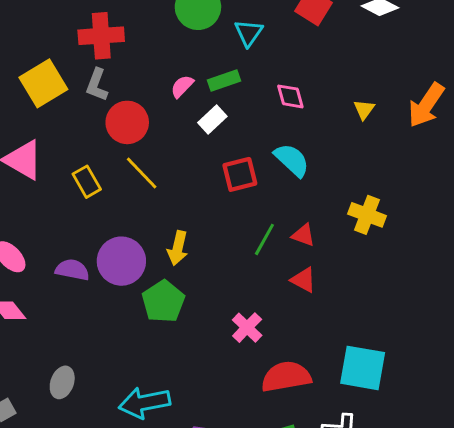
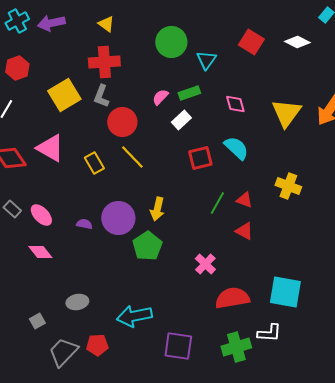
yellow triangle: (364, 109) -> (286, 113), size x2.0
purple semicircle: (72, 270) -> (84, 224), size x0.7
gray ellipse: (62, 382) -> (77, 302), turned 60

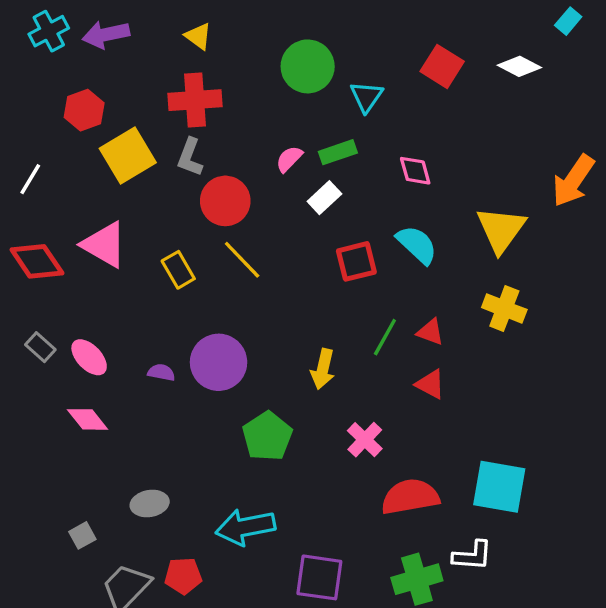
red hexagon: (17, 68) -> (84, 110), moved
yellow triangle: (286, 113) -> (501, 229), moved
yellow arrow: (157, 209) -> (323, 369), moved
green pentagon: (147, 246) -> (267, 436), moved

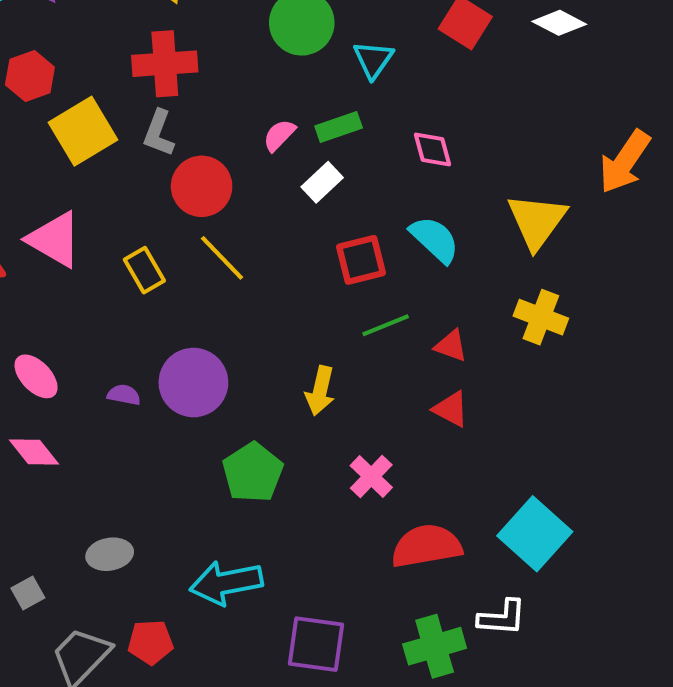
green line: (385, 337) -> (386, 325), moved, turned 39
cyan square: (499, 487) -> (535, 534), turned 32

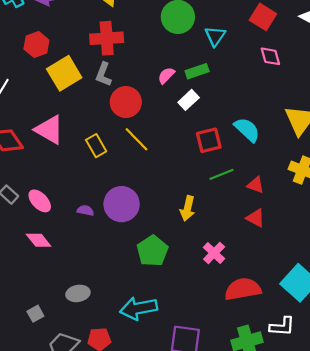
pink diamond: (433, 150) -> (270, 56), moved

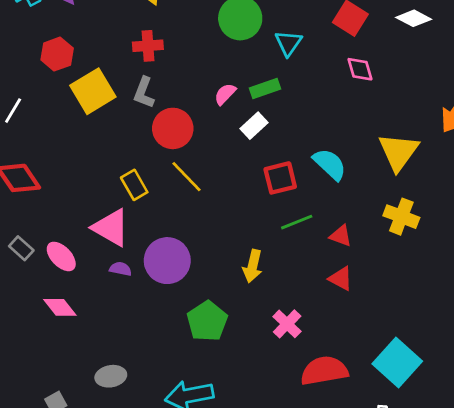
red cross: (107, 38) -> (148, 46), size x0.7
pink triangle: (49, 130) -> (111, 228), moved

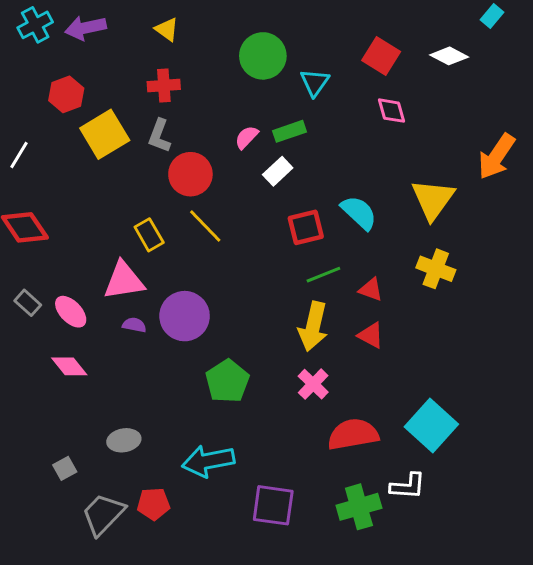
pink triangle: (111, 228) -> (124, 281), turned -39
yellow arrow: (253, 266) -> (313, 326), moved, size x1.4

